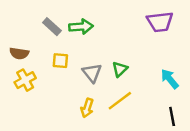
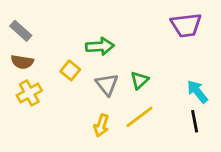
gray rectangle: (52, 27) -> (21, 31), moved
green arrow: (81, 27) -> (100, 46), moved
yellow square: (60, 61) -> (70, 70), turned 35
black line: (172, 116) -> (195, 121), moved

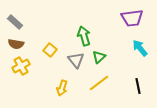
green arrow: (100, 46) -> (84, 36), moved, turned -102
cyan arrow: (197, 92) -> (140, 48), moved
yellow arrow: (101, 125) -> (62, 88), moved

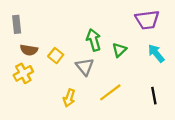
gray rectangle: (15, 22) -> (17, 24), turned 42
brown semicircle: (16, 44) -> (29, 50), moved
green triangle: (99, 57) -> (119, 50), moved

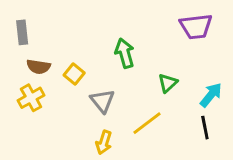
green triangle: (119, 50) -> (168, 83), moved
cyan arrow: (156, 53) -> (211, 95), moved, turned 78
gray triangle: (85, 67) -> (102, 101), moved
yellow arrow: (69, 98) -> (104, 142), moved

